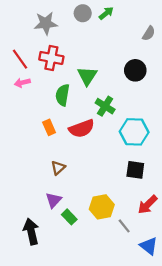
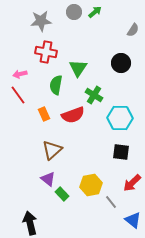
red line: (20, 59) -> (18, 95), moved
brown triangle: (58, 168) -> (52, 150), size x1.5
purple triangle: (54, 200) -> (48, 179), turned -35
black arrow: (31, 231) -> (30, 223), moved

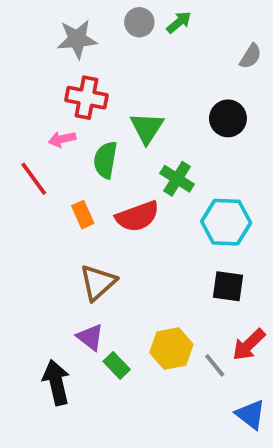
pink arrow: (20, 74) -> (62, 139), moved
gray line: (111, 202) -> (215, 365), moved
black arrow: (30, 223) -> (56, 382), moved

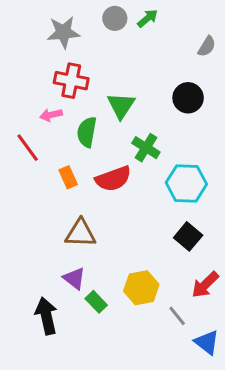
brown triangle: (98, 282) -> (81, 233), turned 44
black square: (228, 286) -> (188, 236), turned 32
gray line: (215, 365) -> (177, 316), moved

